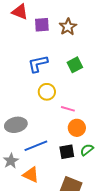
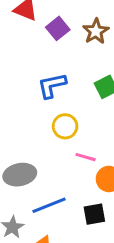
purple square: (42, 25) -> (58, 28), turned -35
pink line: (68, 109) -> (86, 157), moved

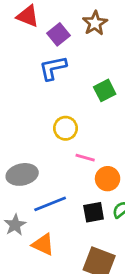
brown star: (96, 31) -> (95, 23), moved
blue L-shape: (52, 85) -> (53, 68), moved

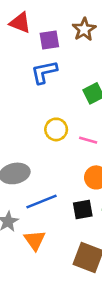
purple square: (59, 34) -> (49, 40), turned 30
pink line: (85, 158) -> (88, 140), moved
orange triangle: (43, 244) -> (35, 240), turned 30

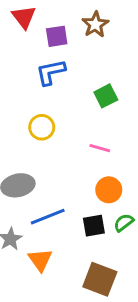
red triangle: (20, 23) -> (24, 17), turned 30
yellow circle: (56, 129) -> (42, 127), moved

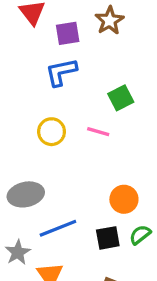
pink line: (100, 148) -> (98, 132), moved

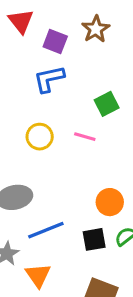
purple square: (68, 33) -> (55, 42), turned 30

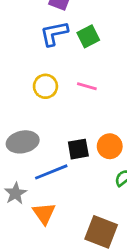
green square: (107, 104) -> (88, 36), moved
black square: (94, 239) -> (78, 149), moved

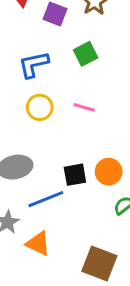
blue L-shape: (54, 33) -> (34, 64), moved
orange triangle: (44, 213) -> (38, 244), turned -30

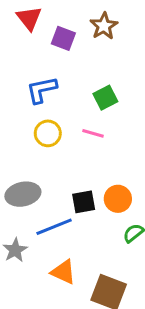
green square: (86, 54) -> (105, 98), moved
orange triangle: (38, 244) -> (63, 272), moved

